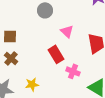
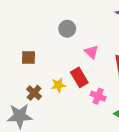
brown cross: (11, 58) -> (34, 93), moved
yellow star: (32, 84) -> (58, 85), moved

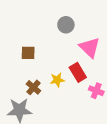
pink triangle: (92, 52) -> (90, 47), size x1.5

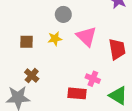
red rectangle: (78, 72) -> (77, 93), moved, turned -54
yellow star: (57, 80) -> (55, 39), moved

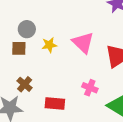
gray circle: (63, 14) -> (27, 29), moved
red rectangle: (77, 93) -> (55, 103), moved

